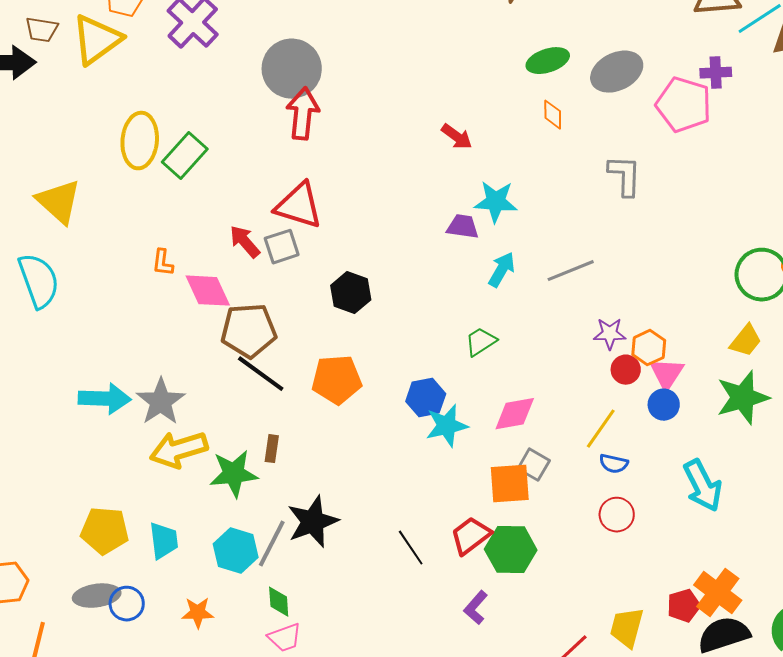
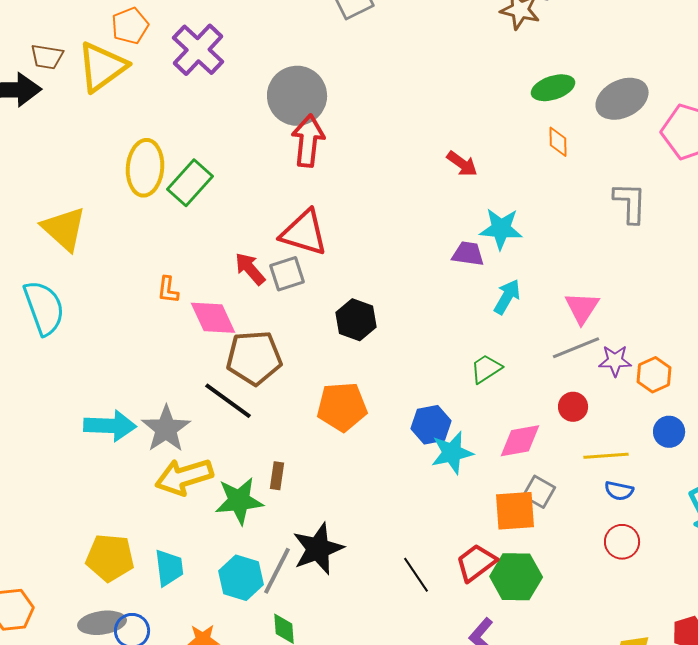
gray line: (571, 271) -> (576, 348), moved
red circle: (626, 370) -> (573, 407), moved
black line: (261, 374) -> (228, 401), moved
pink triangle: (667, 374) -> (582, 308), moved
yellow line: (601, 429) -> (606, 456), turned 51

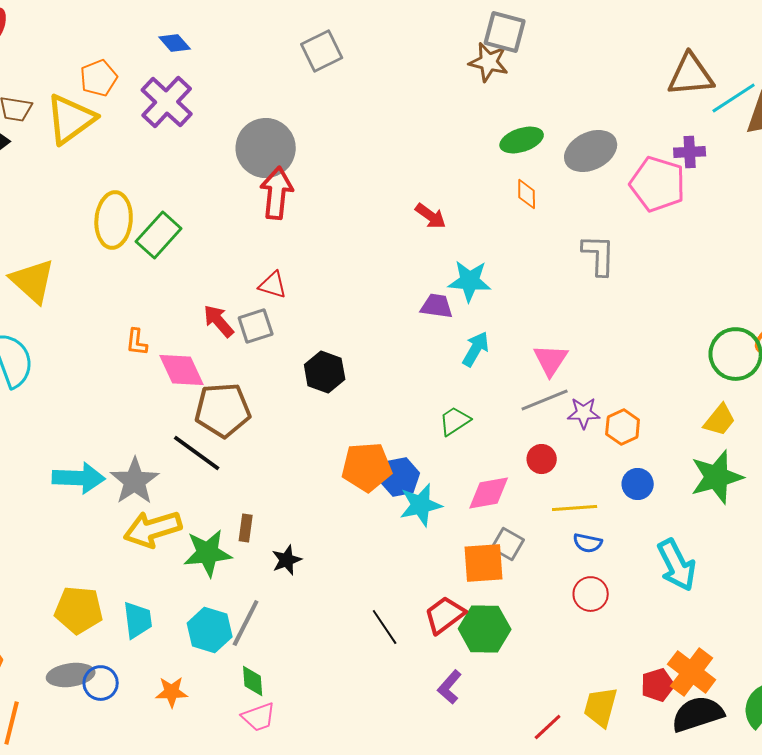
red triangle: (304, 233) -> (273, 285), size x0.6
orange pentagon: (342, 407) -> (367, 467), moved
black star: (318, 549) -> (287, 560), moved, size x0.6

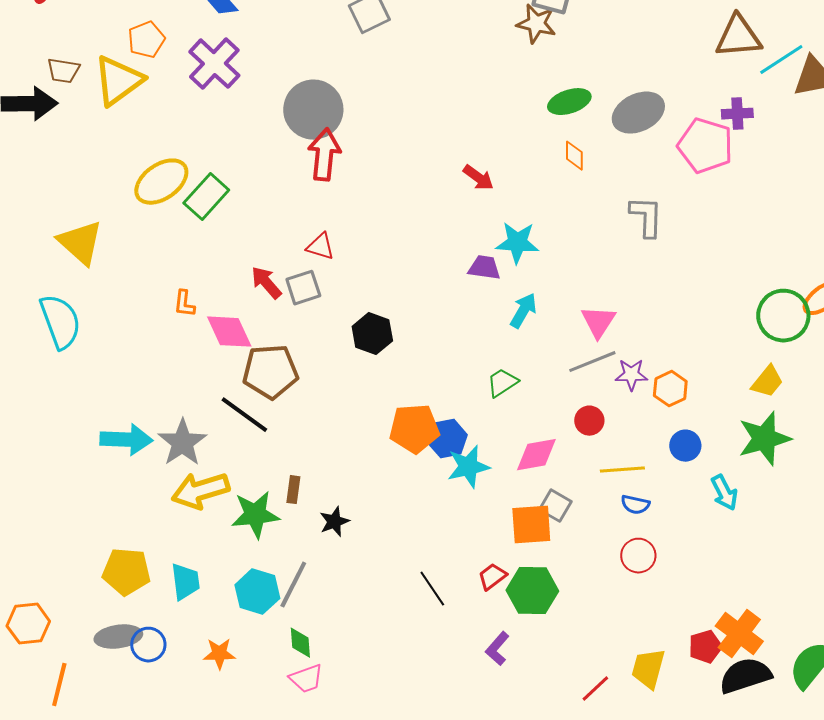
yellow ellipse: (114, 220) -> (161, 182), turned 50
cyan arrow: (677, 565) -> (724, 493), moved, size x0.7
red trapezoid: (445, 615) -> (492, 577), size x0.7

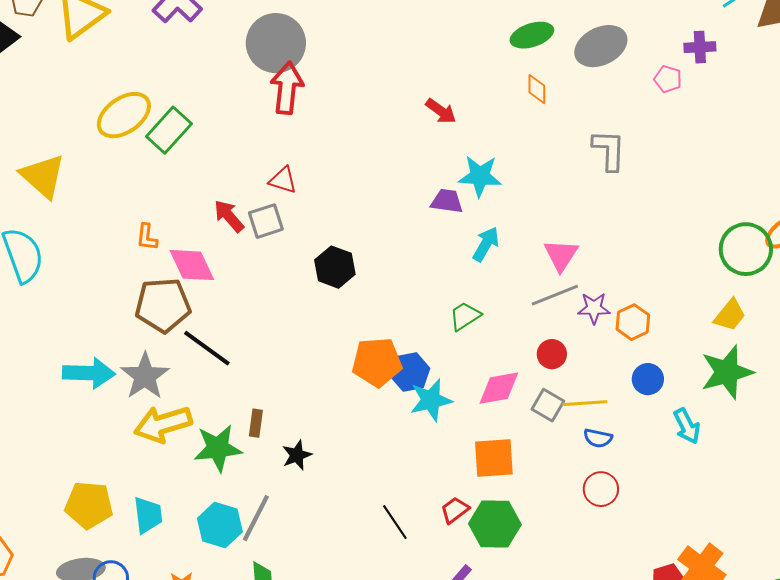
pink pentagon: (705, 146) -> (668, 79), size x0.5
brown pentagon: (270, 372) -> (163, 305), moved
gray square: (555, 506) -> (548, 405), moved

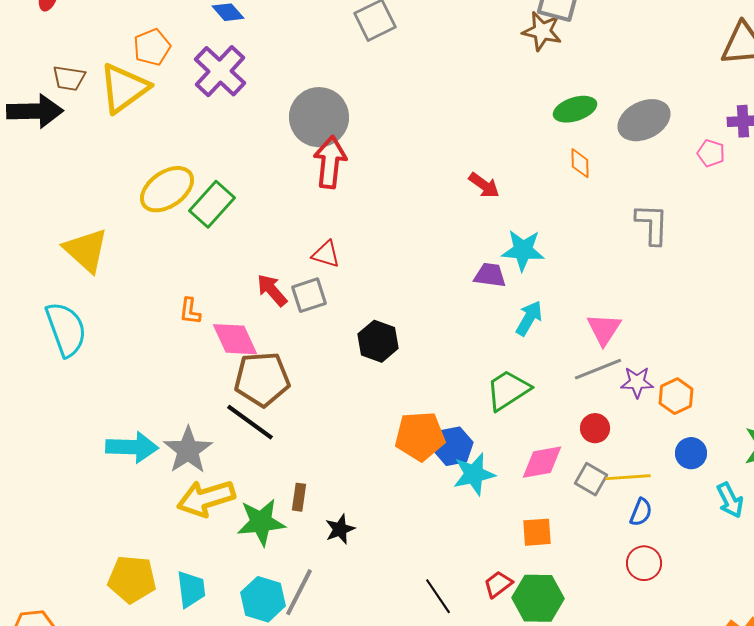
brown pentagon: (163, 305) -> (262, 379), moved
green trapezoid: (465, 316) -> (508, 390), size x1.4
blue semicircle: (598, 438) -> (641, 512), turned -80
orange square: (494, 458) -> (537, 532), size x0.7

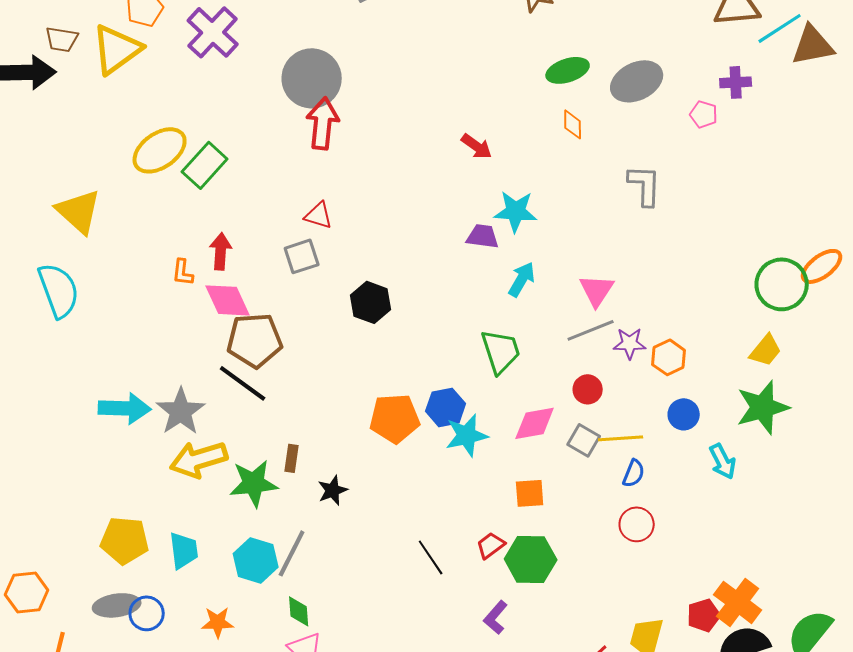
red arrow: (272, 290) -> (221, 251), moved, turned 45
green trapezoid: (508, 390) -> (501, 351), turned 105
orange pentagon: (420, 436) -> (395, 418), moved

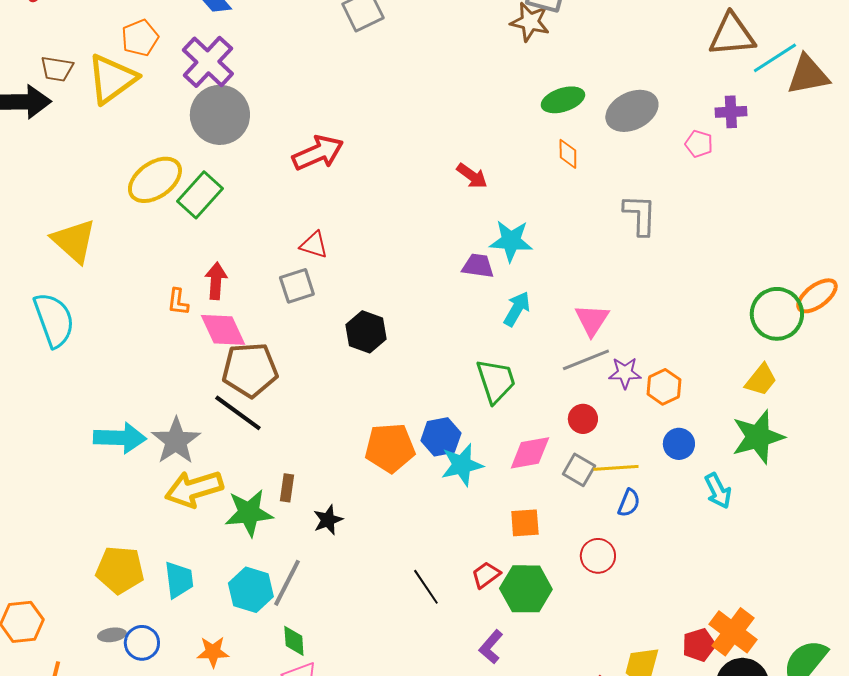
gray circle: (312, 78) -> (220, 115), moved
red arrow: (323, 123) -> (318, 153), turned 60
red circle: (637, 524) -> (598, 556), moved
gray ellipse: (117, 605) -> (112, 635), size x0.6

